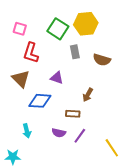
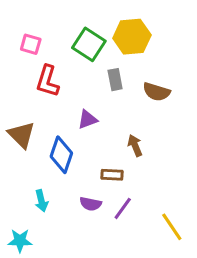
purple triangle: (57, 78) -> (87, 119), turned -40
brown triangle: (21, 79) -> (21, 135), moved
brown arrow: (88, 95) -> (135, 146), turned 128
blue diamond: (40, 101) -> (61, 155), turned -75

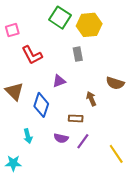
pink square: (31, 44) -> (12, 30), moved, turned -32
green square: (89, 44) -> (60, 18), moved
red L-shape: (48, 81) -> (32, 55), turned -45
brown semicircle: (156, 92) -> (115, 83), moved

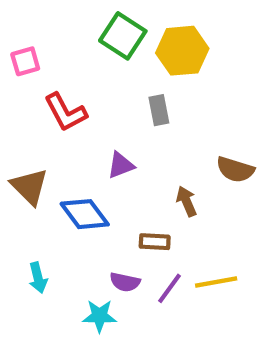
blue diamond: (41, 105) -> (85, 214), turned -55
cyan arrow: (28, 136) -> (38, 278), moved
yellow line: (116, 154) -> (216, 282), moved, turned -66
cyan star: (13, 163) -> (99, 316), moved

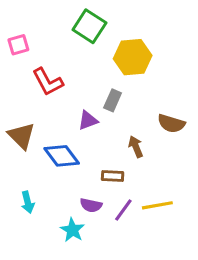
yellow hexagon: (182, 51) -> (133, 57), moved
gray rectangle: (159, 110) -> (113, 100), moved, turned 35
cyan star: (99, 316) -> (72, 230), turned 30

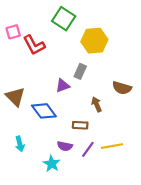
red L-shape: (48, 82) -> (34, 45), moved

